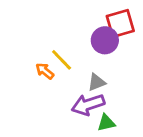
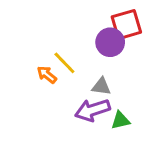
gray triangle: (96, 82) -> (101, 86), turned 30
green triangle: (106, 123) -> (120, 120), moved

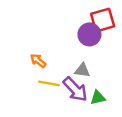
yellow line: (64, 63) -> (49, 83), moved, turned -36
purple arrow: (92, 110) -> (75, 89), turned -116

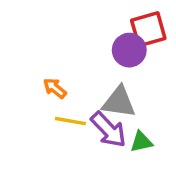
gray triangle: (82, 70) -> (119, 102), size x1.5

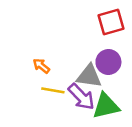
purple circle: (129, 50) -> (108, 62), moved
green triangle: (141, 142) -> (106, 106), size x1.6

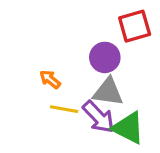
purple circle: (108, 62) -> (105, 57), moved
green triangle: (106, 106) -> (128, 128), turned 40

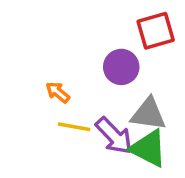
gray triangle: (108, 92) -> (148, 114), moved

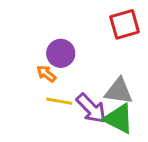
purple circle: (121, 67) -> (61, 53), moved

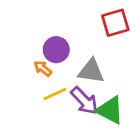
gray triangle: (119, 91) -> (91, 71), moved
yellow line: (59, 101) -> (55, 94), turned -35

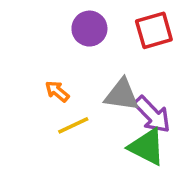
purple circle: (56, 50) -> (89, 29), moved
purple arrow: (84, 101) -> (152, 115), moved

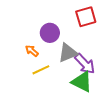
purple circle: (89, 29) -> (50, 33), moved
gray triangle: (122, 95) -> (68, 53), turned -30

